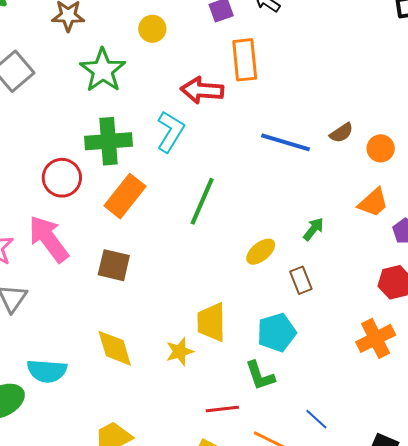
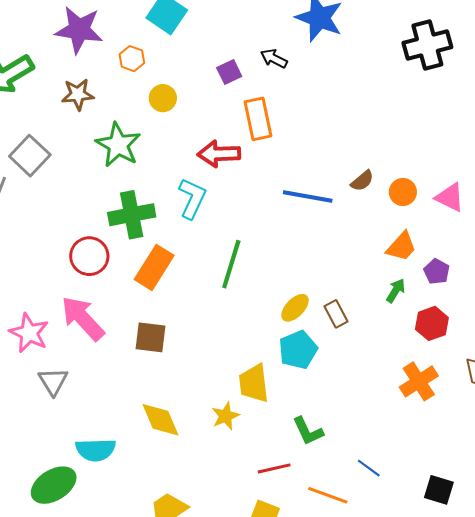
green arrow: (313, 229) -> (396, 291), moved
brown rectangle: (301, 280) -> (336, 314), moved
cyan pentagon: (277, 332) -> (298, 350), moved

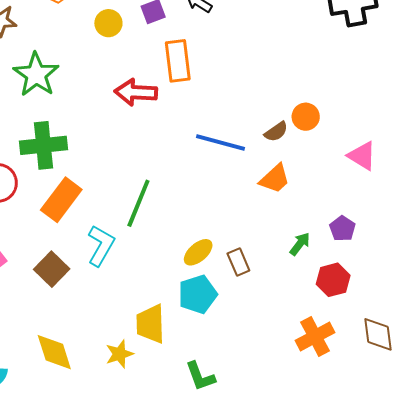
yellow circle: (163, 98) -> (108, 23), moved
orange circle: (403, 192) -> (306, 117), moved
cyan L-shape: (192, 198) -> (101, 246), moved
orange trapezoid: (401, 247) -> (275, 179), moved
brown square: (151, 337) -> (52, 269), turned 32

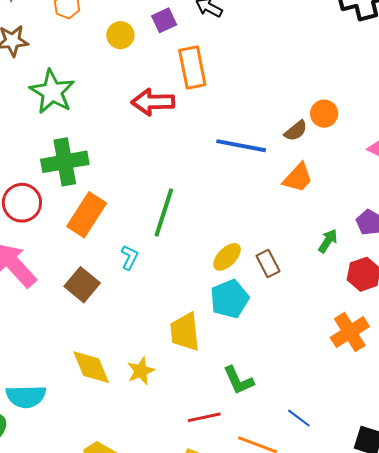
cyan L-shape: (101, 246) -> (129, 257), size x0.6
yellow star: (119, 354) -> (141, 371), moved

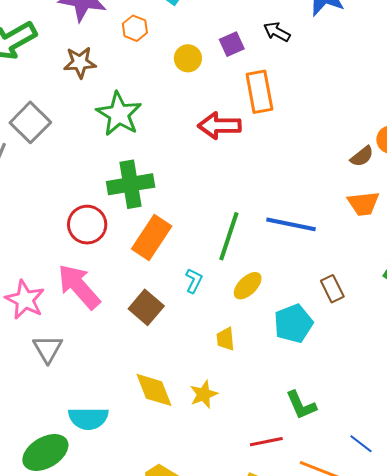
blue line: (241, 146) -> (291, 224), moved
orange trapezoid: (298, 178) -> (363, 203), turned 40
yellow ellipse: (227, 257) -> (248, 286), moved
yellow trapezoid: (185, 332) -> (226, 339), moved, size x0.6

